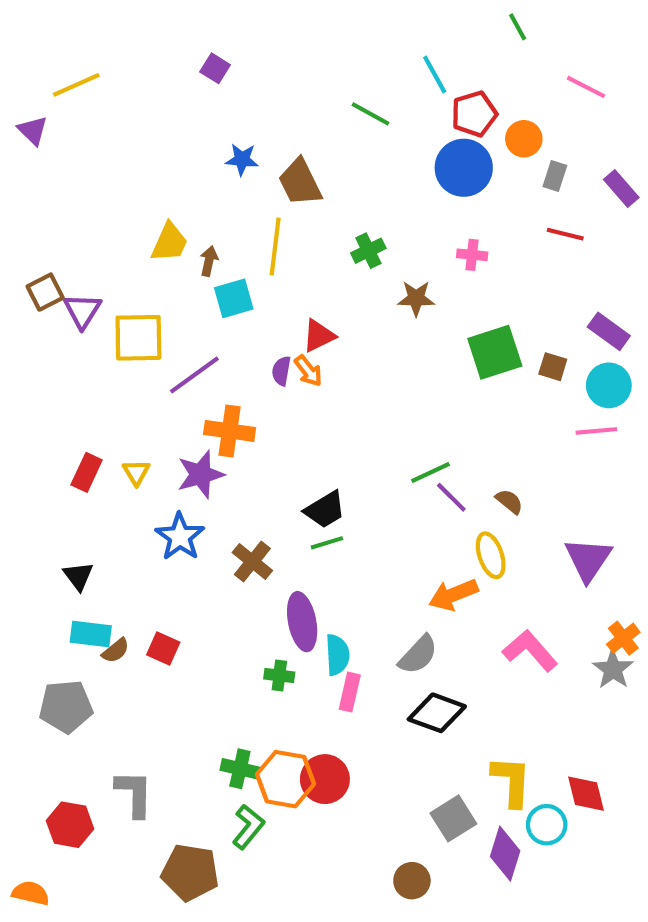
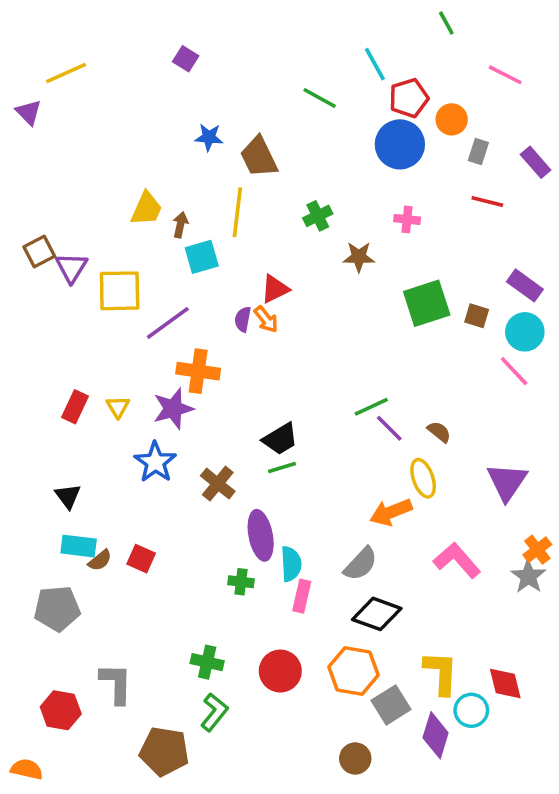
pink line: (596, 431) -> (514, 371), turned 52
orange hexagon: (286, 779) -> (353, 671), moved

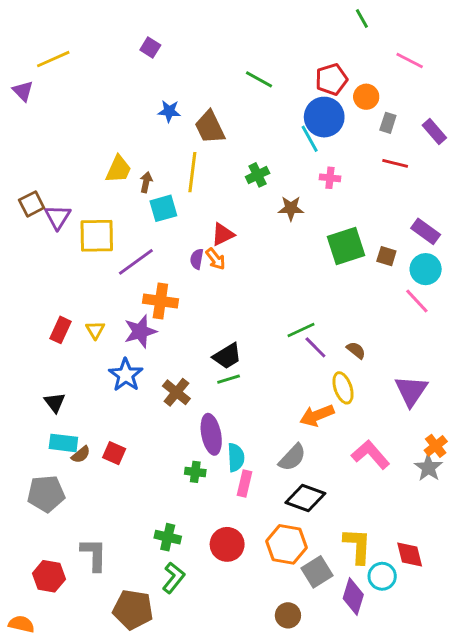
cyan line: (375, 64) -> (310, 139), moved

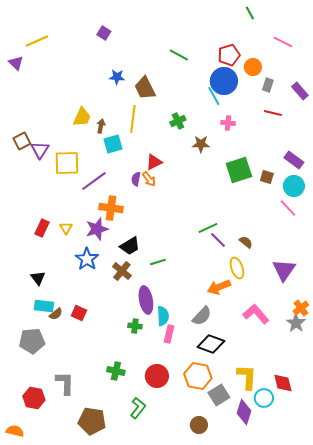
black trapezoid: (227, 356) -> (130, 246), moved
green L-shape: (174, 578) -> (138, 408), moved

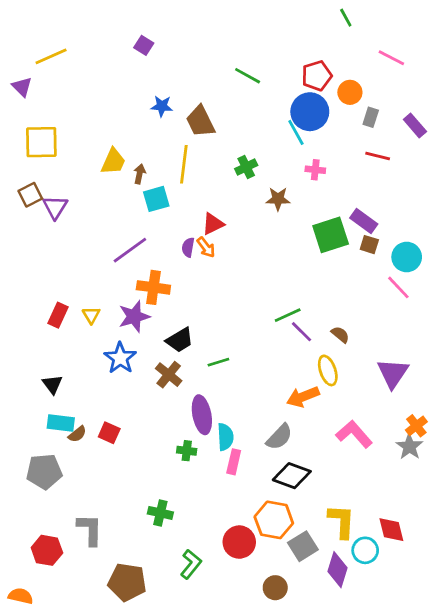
purple rectangle: (294, 160) -> (364, 221), moved
yellow square: (67, 163) -> (41, 142), moved
red circle: (157, 376) -> (239, 542), moved

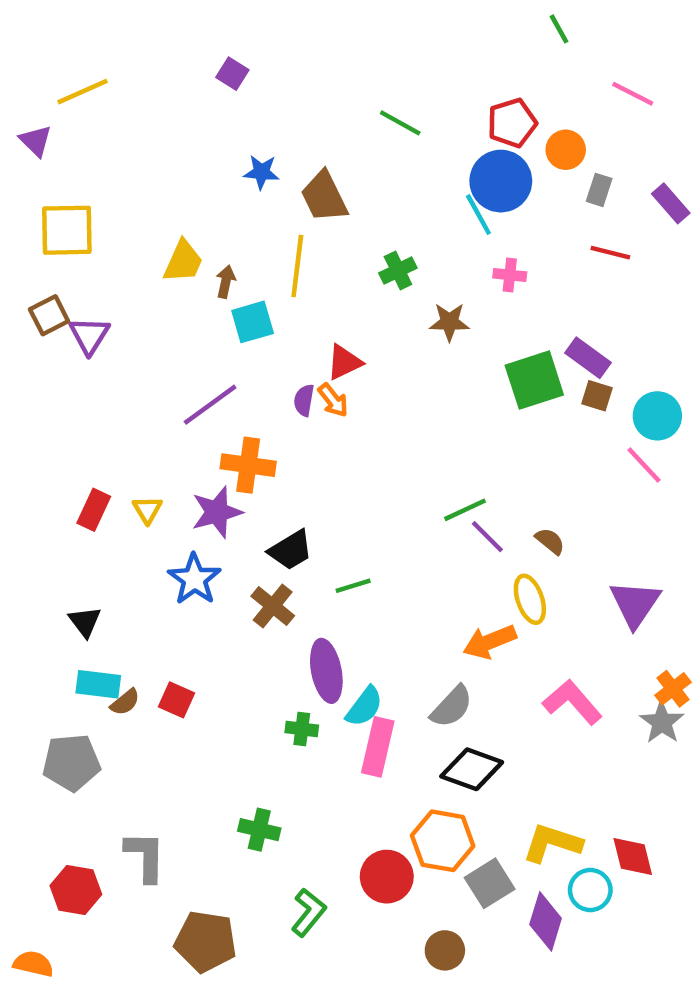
cyan semicircle: (225, 437) -> (364, 707), turned 40
pink rectangle: (234, 462) -> (378, 747), size x1.4
yellow L-shape: (342, 521) -> (552, 843), turned -75

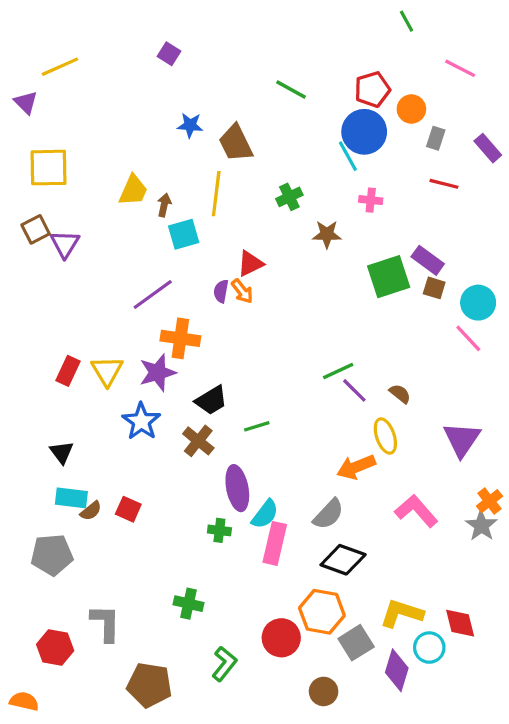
yellow triangle: (147, 510) -> (107, 371), size x1.5

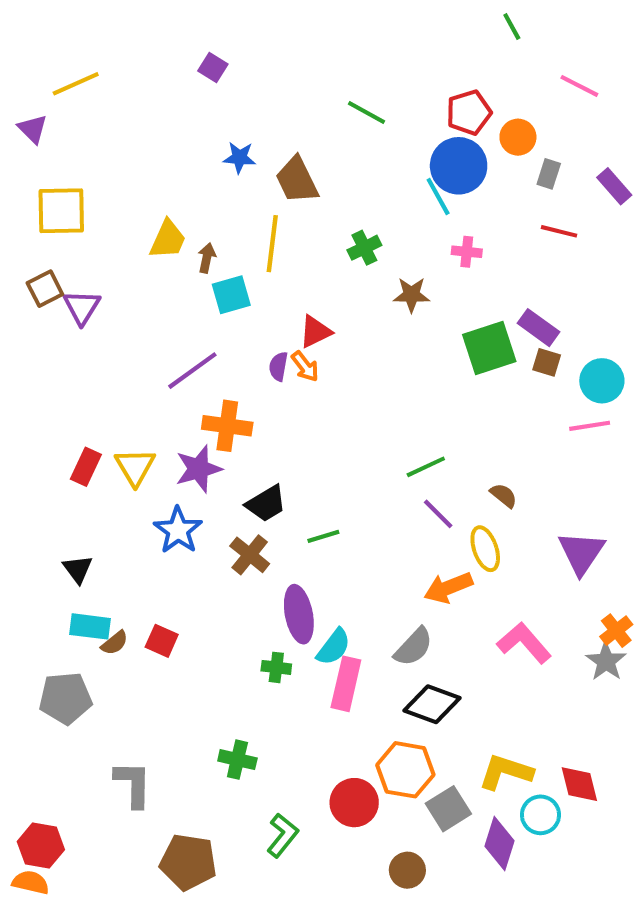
pink line: (468, 338) -> (590, 426), turned -56
purple line: (354, 390) -> (438, 514), moved
red hexagon: (55, 648) -> (41, 846), moved

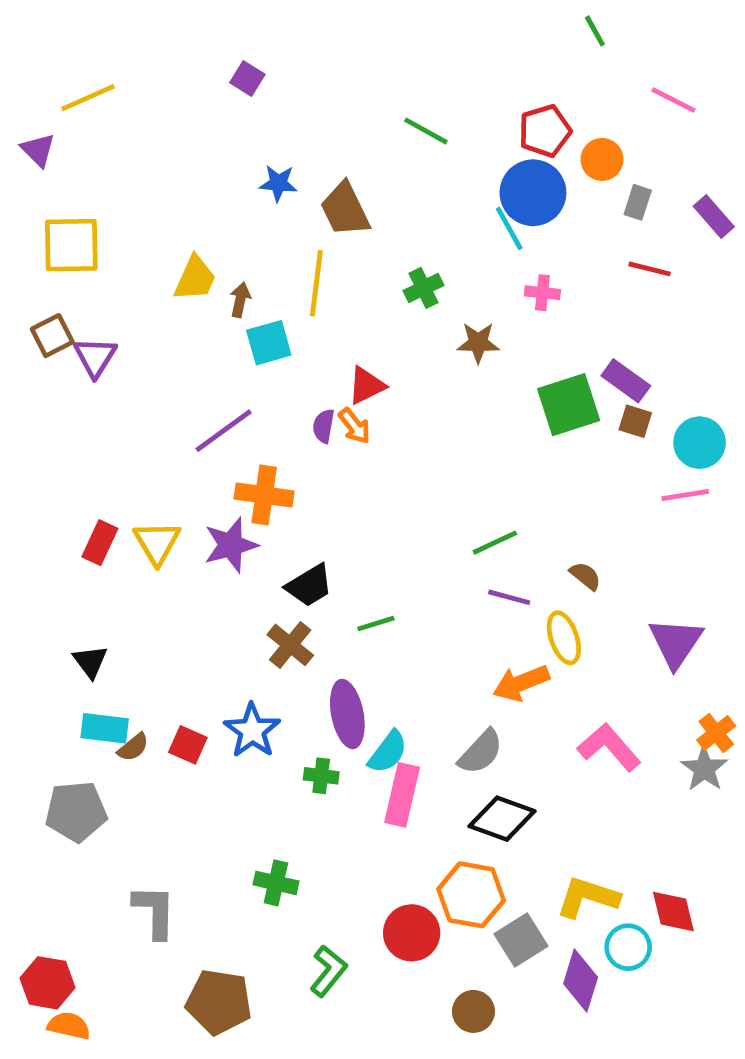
purple line: (438, 514) -> (509, 597), turned -30
blue star: (178, 530) -> (252, 731), moved
orange semicircle: (31, 882) -> (69, 1026), moved

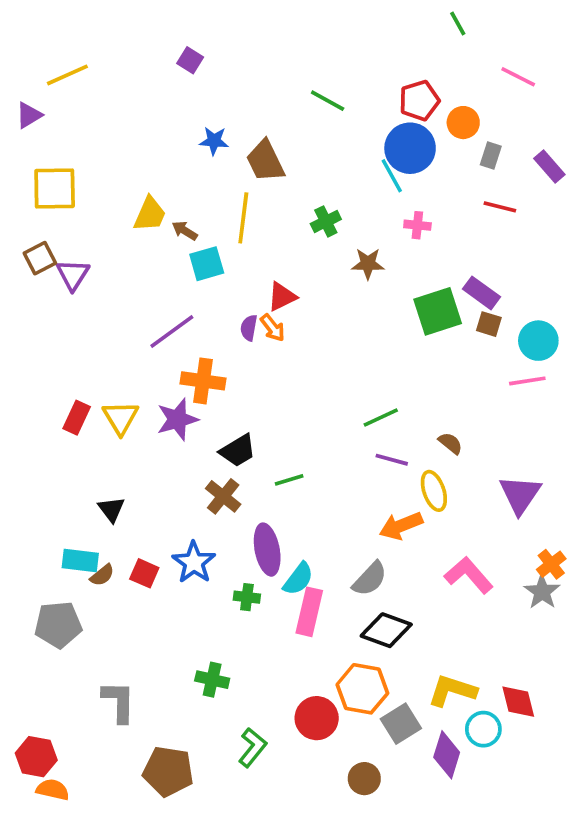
purple triangle: (38, 150) -> (29, 115), turned 44
brown arrow: (240, 300) -> (185, 231), turned -70
black triangle: (90, 662) -> (111, 509), moved

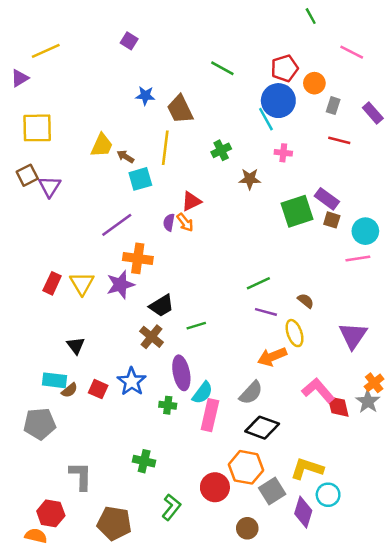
red diamond: (518, 702) -> (338, 406), moved
red hexagon: (36, 757) -> (51, 513), moved

